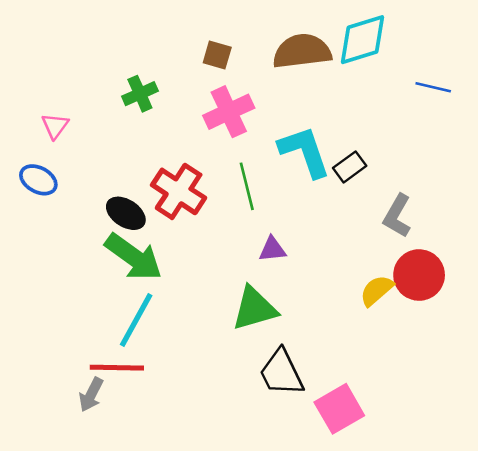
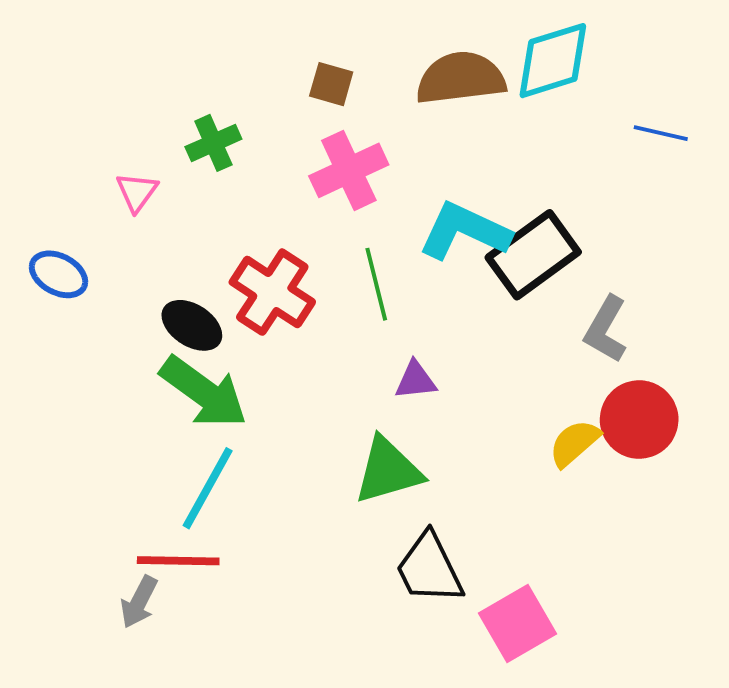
pink triangle: (55, 126) -> (137, 192), moved
cyan L-shape: (305, 152) -> (465, 231), turned -46
black rectangle: (350, 167) -> (533, 255), size x1.8

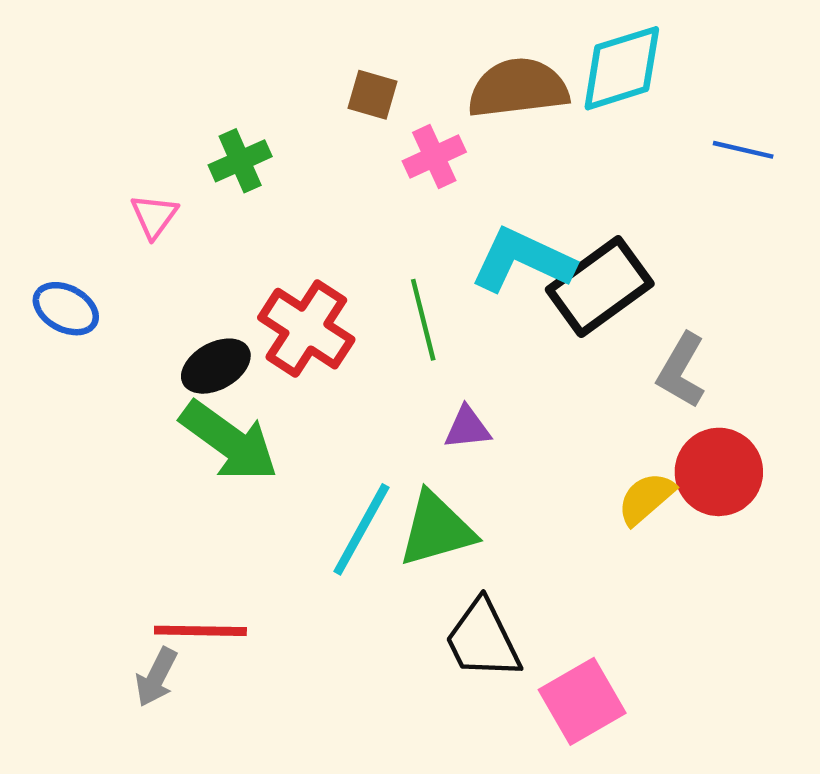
pink cross: (349, 170) -> (434, 156), moved, size x0.7
black ellipse: (192, 325) -> (216, 366), turned -62
cyan line: (208, 488) -> (361, 529), moved

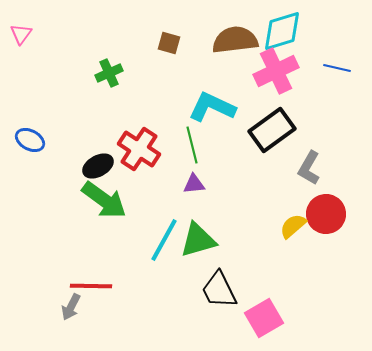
pink cross: (434, 156) -> (276, 71), moved, size x1.6
pink triangle: (154, 216) -> (21, 34), moved
cyan L-shape: (523, 260) -> (212, 107), moved
purple triangle: (467, 428) -> (194, 184), moved

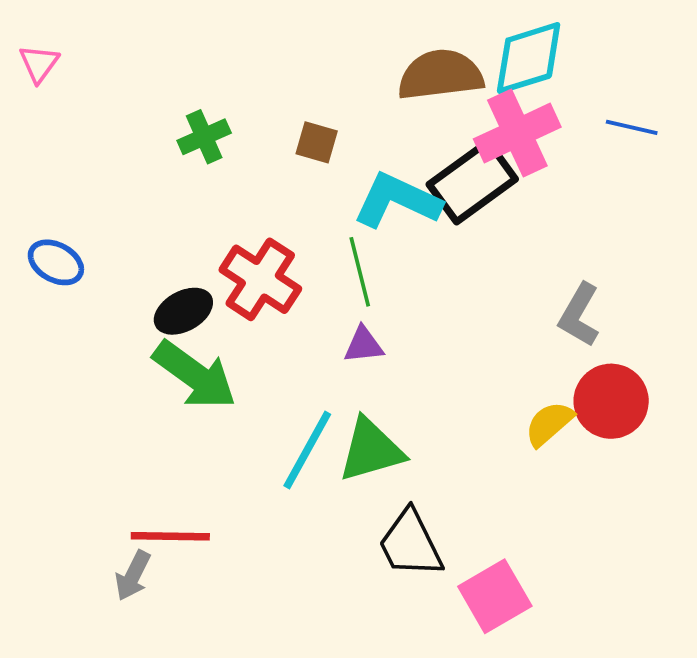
brown square: (169, 43) -> (317, 142), moved
black rectangle: (272, 130) -> (472, 182), moved

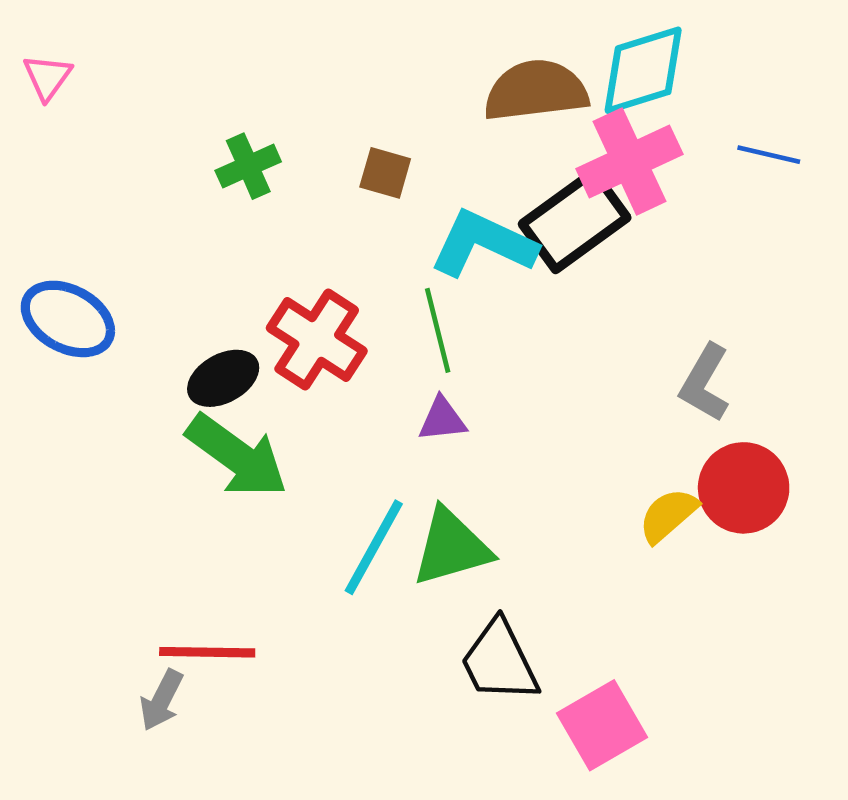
blue ellipse: (56, 262) -> (68, 319), size x1.4

